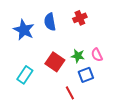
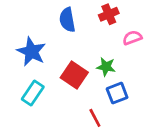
blue star: (24, 30) -> (31, 52), moved
pink semicircle: (97, 55) -> (132, 38), moved, turned 96

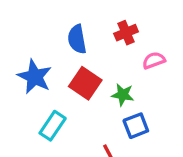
red square: (74, 75) -> (85, 83), moved
cyan rectangle: (33, 93) -> (53, 126), moved

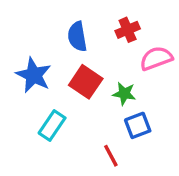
pink semicircle: (154, 60) -> (156, 58), size x1.4

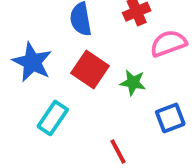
blue square: (138, 125) -> (170, 118), moved

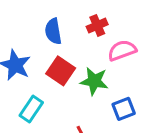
green star: (133, 83) -> (94, 81), size x1.4

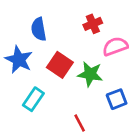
blue semicircle: (53, 31) -> (39, 29), moved

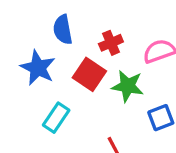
red cross: (93, 24) -> (111, 43), moved

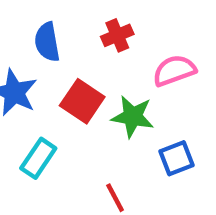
red cross: (111, 43) -> (117, 35), moved

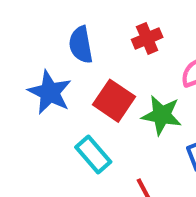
cyan rectangle: (38, 158) -> (93, 154), moved, turned -75

